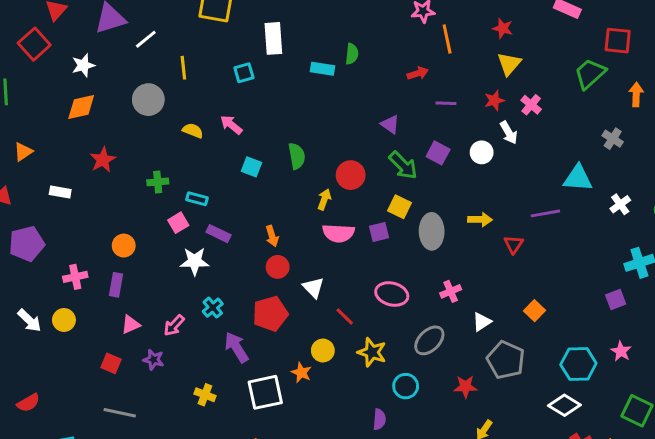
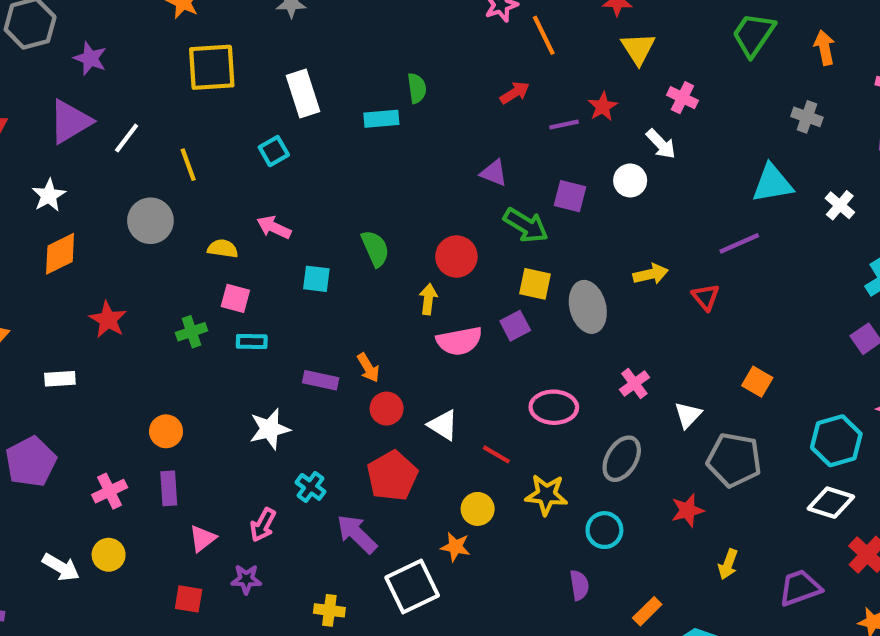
red star: (494, 100) -> (603, 106), moved
pink square: (178, 223) -> (235, 298), moved, turned -30
purple rectangle: (218, 234) -> (321, 380), moved

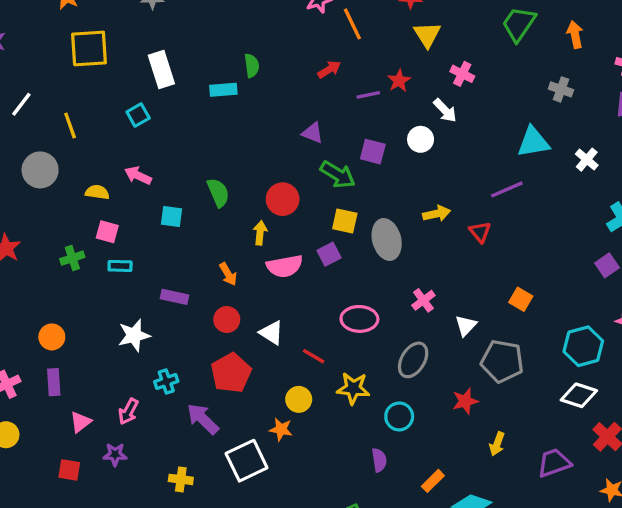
orange arrow: (368, 368) -> (228, 274), moved
cyan cross: (311, 487) -> (166, 381), turned 35

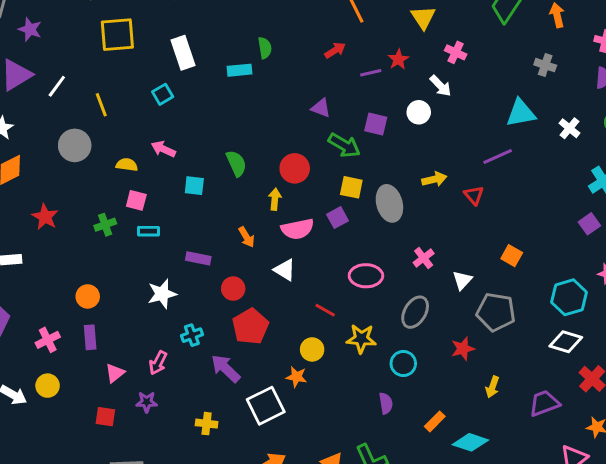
red circle: (227, 320) -> (233, 289), moved
white triangle: (271, 333) -> (285, 270), moved

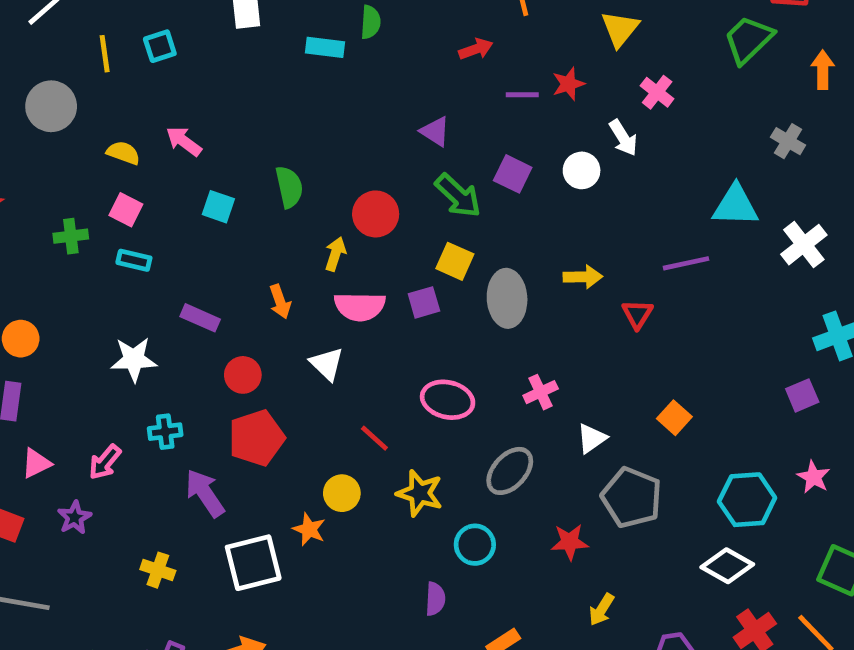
cyan square: (163, 94) -> (160, 46), moved
white cross: (569, 128) -> (804, 245), size x1.4
purple star: (147, 402) -> (75, 517), turned 30

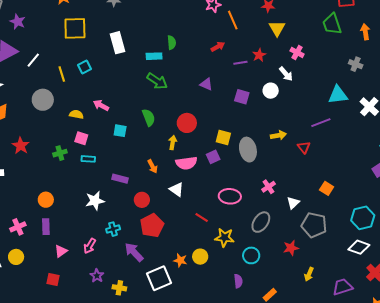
green trapezoid: (748, 40) -> (332, 24), turned -55
green arrow: (458, 196) -> (157, 81), moved
yellow circle: (342, 493) -> (200, 257), moved
purple star: (75, 517) -> (97, 276), moved

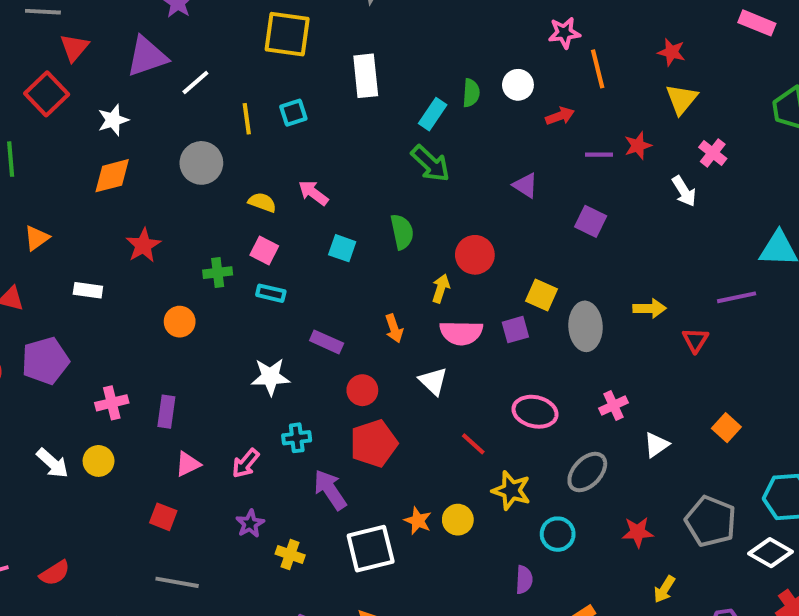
cyan rectangle: (154, 56) -> (433, 114), turned -63
white circle: (271, 91) -> (518, 85), moved
orange circle: (46, 200) -> (180, 322), moved
gray pentagon: (314, 225) -> (711, 521), moved

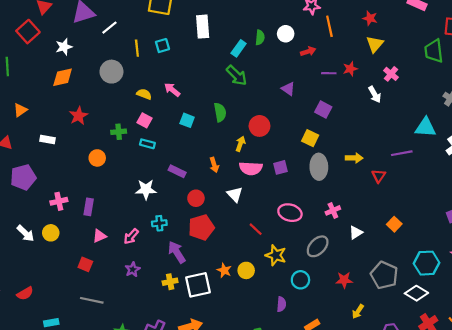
yellow square: (542, 295) -> (310, 138), moved
yellow cross: (290, 555) -> (170, 282), moved, turned -32

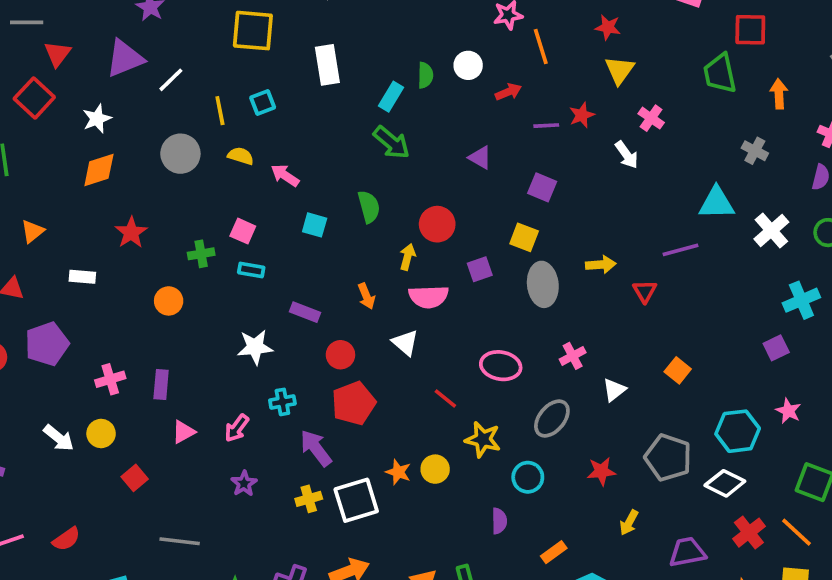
yellow semicircle: (144, 94) -> (241, 156), moved
purple square: (280, 167) -> (480, 269), moved
red square: (85, 264) -> (135, 478), moved, turned 32

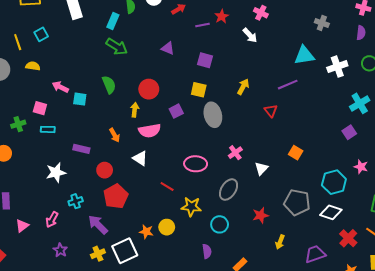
pink arrow: (285, 175) -> (60, 87), moved
white cross: (771, 230) -> (337, 67), turned 30
yellow arrow: (601, 265) -> (243, 87), moved, turned -49

